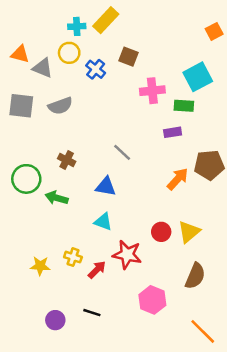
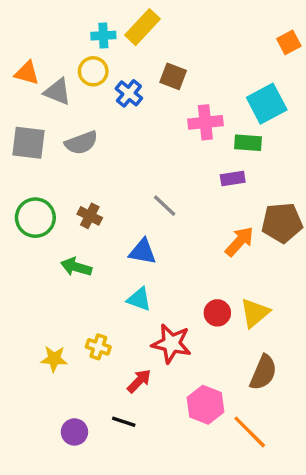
green circle: (26, 179) -> (35, 218), moved
red arrow: (97, 270) -> (139, 381), moved
orange line: (203, 331) -> (250, 432), moved

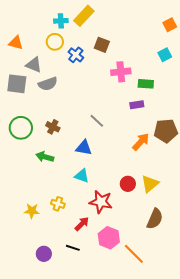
gray triangle: (57, 92) -> (34, 65), moved
cyan square: (267, 104) -> (165, 55), moved, size x0.6
pink hexagon: (205, 405) -> (109, 238), moved
orange line: (250, 432) -> (134, 254), moved

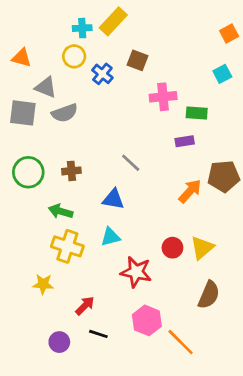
brown cross: (53, 127) -> (71, 171), turned -32
cyan triangle: (82, 176) -> (110, 237), turned -35
yellow cross: (58, 204) -> (67, 246), moved, size x1.6
red arrow: (82, 224) -> (85, 306), moved

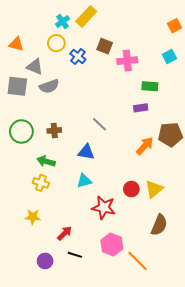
cyan cross: (82, 28) -> (63, 22), turned -32
pink cross: (163, 97) -> (127, 61), moved
yellow cross: (67, 246) -> (41, 183), moved, size x0.7

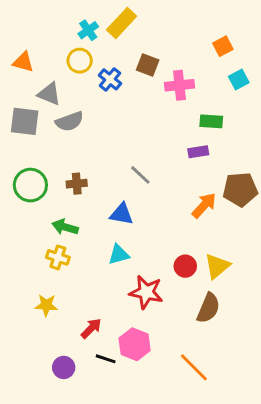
orange square: (175, 26) -> (223, 46), moved
brown semicircle: (159, 225) -> (208, 308), moved
pink hexagon: (112, 245) -> (135, 344), moved

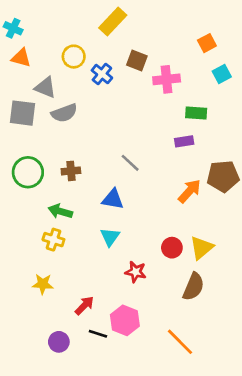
cyan cross: (88, 30) -> (13, 28), moved, turned -30
cyan triangle: (119, 255) -> (110, 237), turned -40
red star: (146, 292) -> (136, 272), size x0.7

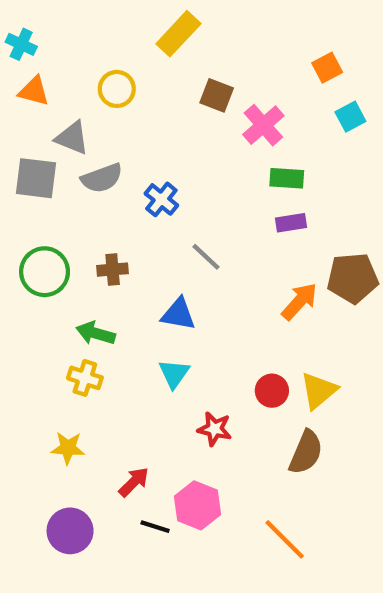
blue cross: (102, 74) -> (161, 199), moved
pink cross: (167, 79) -> (263, 125), turned -35
green rectangle: (196, 113) -> (287, 178), moved
purple circle: (59, 342) -> (70, 531), moved, size x1.4

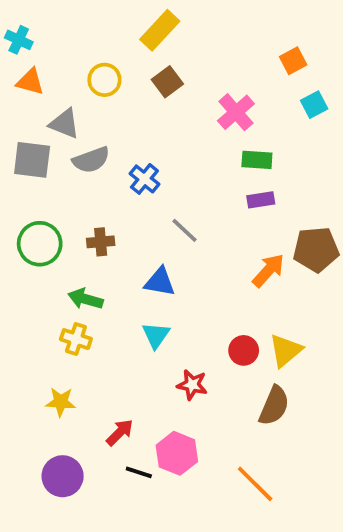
brown square: (217, 95) -> (167, 82), moved, turned 32

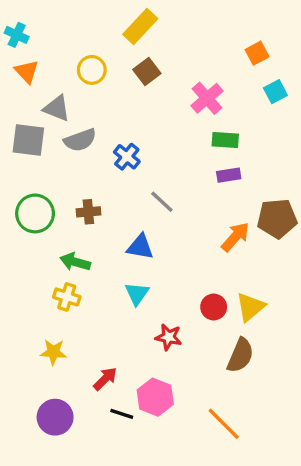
orange triangle: (30, 82) -> (27, 72), turned 32

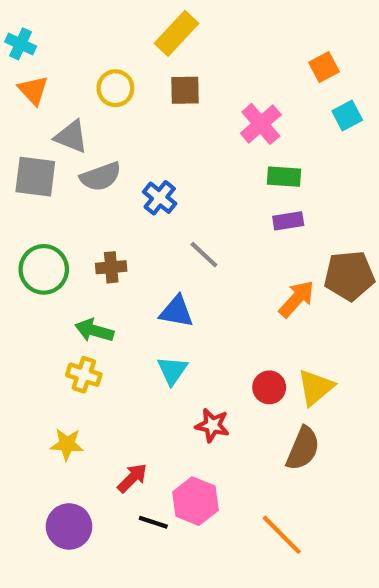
brown square: (147, 72) -> (185, 90), turned 36

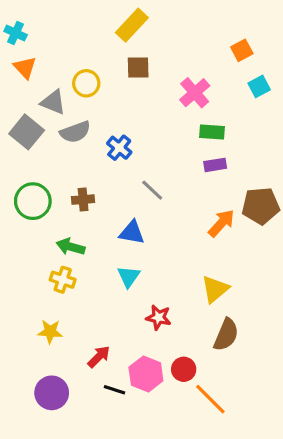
yellow circle: (115, 88) -> (86, 83), moved
gray square: (35, 177) -> (27, 132), turned 32
red circle: (269, 387) -> (184, 369), moved
yellow triangle: (316, 387) -> (215, 289), moved

